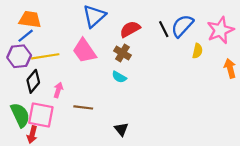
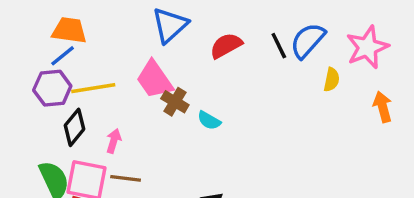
brown cross: (122, 53) -> (175, 102), moved
brown line: (83, 107) -> (126, 178), moved

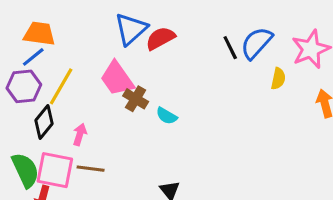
red semicircle: (226, 46) -> (160, 38), moved
yellow line: (93, 88) -> (61, 86), turned -51

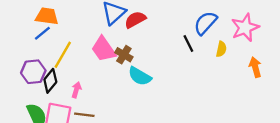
black line: (230, 48) -> (188, 43), moved
purple hexagon: (24, 86) -> (33, 72), moved
brown cross: (136, 99) -> (124, 55), moved
cyan semicircle: (167, 116) -> (140, 76), size x1.5

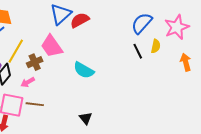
black line: (188, 43) -> (138, 51), moved
brown cross: (124, 55) -> (35, 62), moved, turned 35
pink arrow: (76, 90) -> (28, 82), turned -136

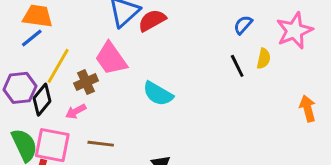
blue semicircle: (142, 23) -> (243, 25), size x0.6
orange arrow: (186, 62) -> (308, 108), moved
brown line: (35, 104) -> (101, 144), moved

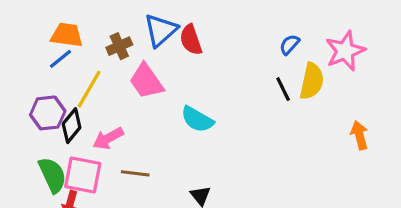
red semicircle: (152, 20) -> (191, 40), turned -80
yellow semicircle: (264, 59) -> (312, 81), size x1.6
brown cross: (86, 82) -> (119, 46), moved
pink arrow: (76, 111) -> (108, 138), size x1.4

